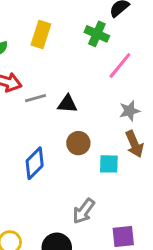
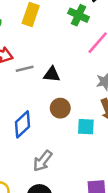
gray arrow: (84, 211) -> (43, 161), moved

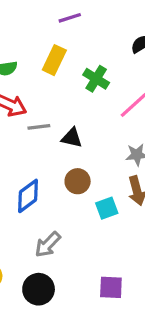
green cross: (79, 15) -> (96, 79), moved
cyan square: (86, 127) -> (107, 208), turned -30

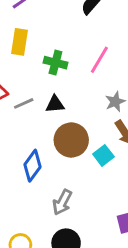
green cross: (96, 79) -> (55, 63), moved
brown circle: (78, 181) -> (71, 140), size x1.5

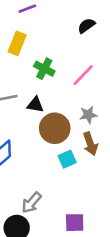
brown circle: (71, 140) -> (55, 128), moved
gray arrow: (62, 202) -> (31, 203), moved

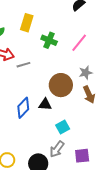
black triangle: (35, 105) -> (45, 104), moved
cyan square: (67, 159) -> (63, 127), moved
gray arrow: (31, 203) -> (57, 149), moved

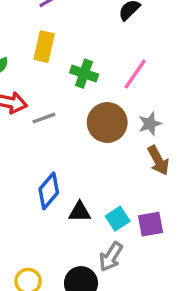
brown circle: (61, 85) -> (107, 122), moved
black triangle: (45, 104) -> (80, 212), moved
purple square: (82, 156) -> (150, 224), moved

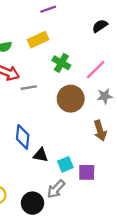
yellow rectangle: (44, 47) -> (38, 40), turned 42
gray star: (150, 124) -> (105, 96), moved
blue diamond: (49, 191) -> (23, 137), turned -45

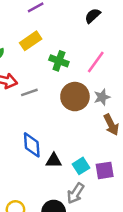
gray star: (105, 96) -> (102, 97), moved

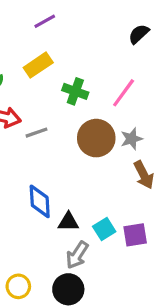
black semicircle: (93, 16) -> (139, 34), moved
gray arrow: (76, 193) -> (77, 255), moved

